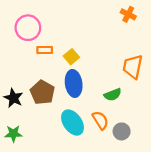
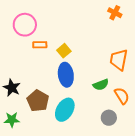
brown pentagon: (42, 92) -> (38, 101), moved
orange semicircle: (100, 120) -> (122, 96), moved
cyan ellipse: (72, 123) -> (65, 110), turned 65

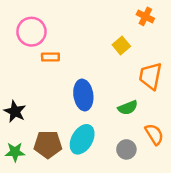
yellow square: (64, 51) -> (121, 46), moved
orange semicircle: (122, 96) -> (154, 134), moved
brown pentagon: (38, 101) -> (48, 144), moved, turned -30
gray circle: (109, 118) -> (126, 149), moved

